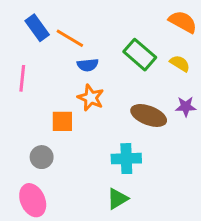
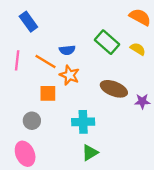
orange line: (70, 38) -> (46, 61), moved
purple star: (186, 107) -> (142, 101), moved
cyan cross: (126, 159) -> (83, 122), moved

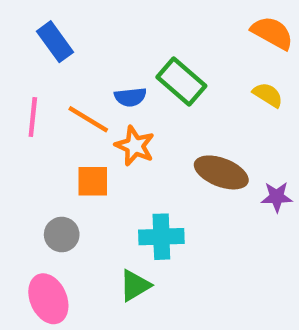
green rectangle: (107, 42) -> (181, 82), moved
green triangle: (90, 153) -> (135, 285), moved

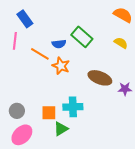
pink line: (33, 117) -> (15, 41), moved
orange square: (93, 181) -> (49, 113), moved
gray circle: (62, 235) -> (17, 111), moved
pink ellipse: (48, 299) -> (22, 135), turned 70

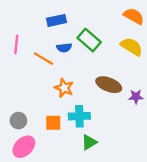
blue rectangle: (25, 19) -> (57, 20), moved, turned -66
yellow semicircle: (121, 43) -> (132, 47), size x1.5
orange star: (61, 66) -> (64, 88), moved
green triangle: (61, 129) -> (89, 142), moved

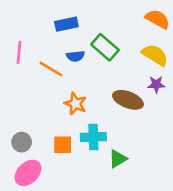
purple star: (136, 97) -> (156, 84), moved
green triangle: (89, 142) -> (118, 159), moved

